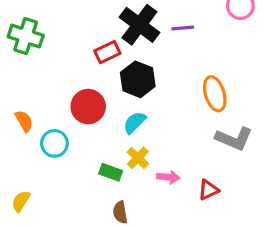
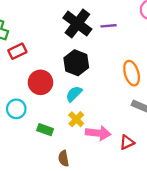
red rectangle: (107, 52) -> (17, 51), moved
green rectangle: (111, 172) -> (45, 130), moved
pink arrow: (168, 177) -> (98, 133), size x1.5

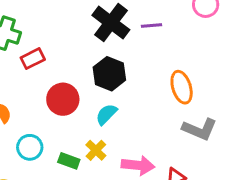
cyan circle: (16, 109) -> (30, 147), moved
yellow cross: (76, 119) -> (96, 150), moved

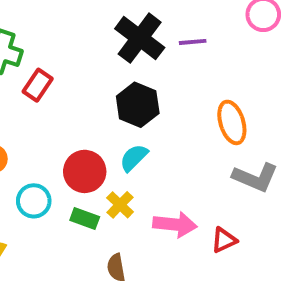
red rectangle: (33, 59) -> (38, 85), turned -30
red circle: (63, 99) -> (85, 171), moved

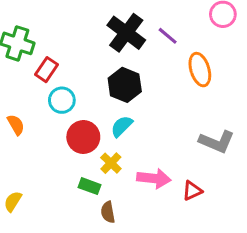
purple line: (193, 42) -> (168, 36), turned 45
orange ellipse: (232, 122) -> (200, 70), moved
cyan circle: (34, 201) -> (62, 100), moved
green rectangle: (85, 219) -> (89, 186), moved

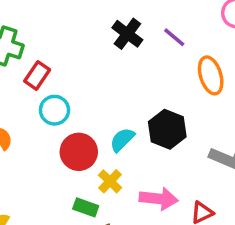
black cross: (126, 33) -> (127, 34), size x0.7
black hexagon: (125, 85) -> (167, 129), moved

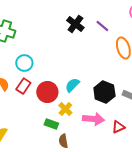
red rectangle: (37, 75) -> (23, 86), moved
cyan circle: (54, 110) -> (24, 63), moved
black hexagon: (167, 129) -> (104, 92), moved

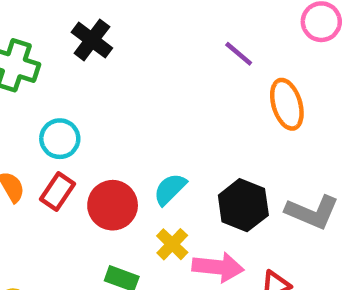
black cross: (75, 24) -> (92, 40), moved
yellow cross: (65, 109) -> (172, 244), moved

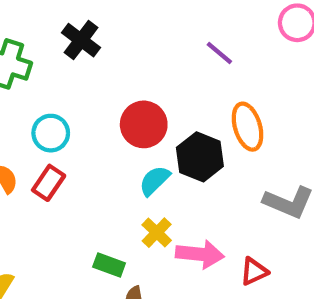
orange ellipse: (287, 104) -> (247, 127), moved
red circle: (113, 205) -> (144, 124), moved
black hexagon: (243, 205) -> (200, 157), moved

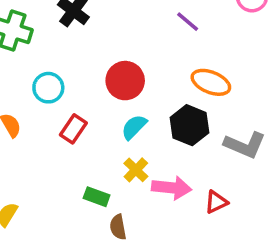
orange ellipse: (247, 127) -> (211, 82), turned -51
black hexagon: (200, 157) -> (189, 125), moved
red rectangle: (49, 183) -> (73, 129), moved

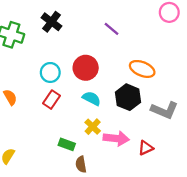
purple line: (188, 22) -> (112, 29), moved
cyan circle: (48, 88) -> (50, 72), moved
cyan semicircle: (134, 127) -> (91, 98), turned 72

